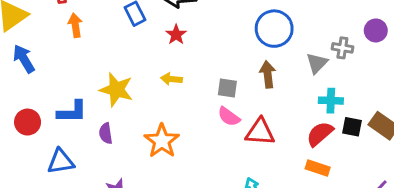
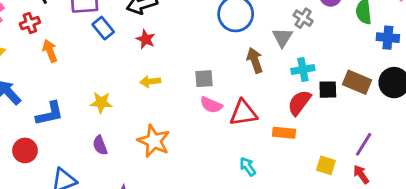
gray cross: (342, 48) -> (303, 18), turned 36
brown arrow: (268, 74) -> (255, 60), moved
yellow star: (116, 90) -> (101, 102), size x0.7
blue L-shape: (72, 112) -> (50, 114), moved
orange rectangle: (318, 168) -> (284, 133), moved

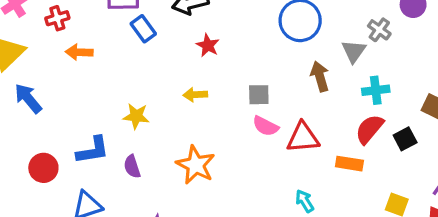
red star: (146, 39) -> (208, 45), moved
orange arrow: (50, 51) -> (79, 52), turned -70
black square: (328, 90) -> (405, 139), moved, turned -30
blue L-shape: (50, 114) -> (93, 150), moved

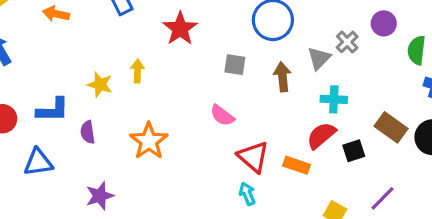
red star: (208, 45) -> (180, 29), size x1.5
yellow arrow: (195, 95) -> (138, 71), moved, turned 85
gray square: (259, 95) -> (235, 65), moved
red triangle: (303, 138) -> (253, 157), moved, turned 36

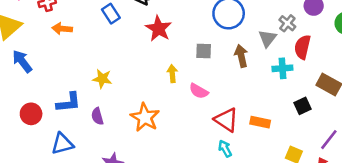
yellow arrow: (138, 71) -> (172, 74), moved
red semicircle: (321, 135) -> (302, 47), moved, turned -30

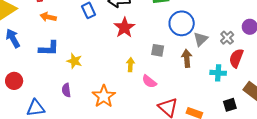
gray triangle: (267, 38) -> (201, 39), moved
blue L-shape: (69, 103) -> (49, 48), moved

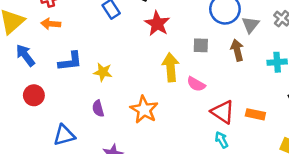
orange arrow: (48, 17) -> (51, 24), moved
yellow arrow: (130, 65) -> (171, 67), size x1.6
red circle: (14, 81) -> (34, 95), moved

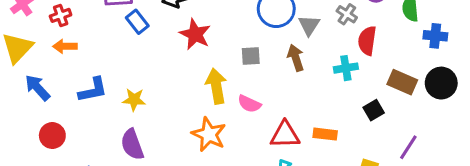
purple semicircle: (98, 108) -> (132, 145), size x1.5
orange star: (144, 110) -> (209, 134), moved
red triangle: (223, 112) -> (285, 135), turned -30

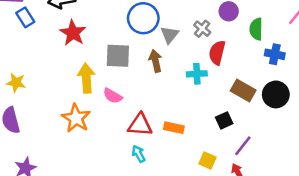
gray square: (251, 56) -> (118, 56), size x1.5
black square: (374, 110) -> (224, 120), moved

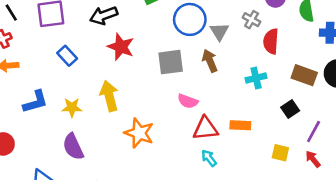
blue rectangle: (25, 17) -> (67, 56), moved
cyan cross: (197, 74) -> (256, 78), moved
yellow arrow: (86, 78) -> (109, 96), moved
pink semicircle: (113, 96) -> (188, 101), moved

